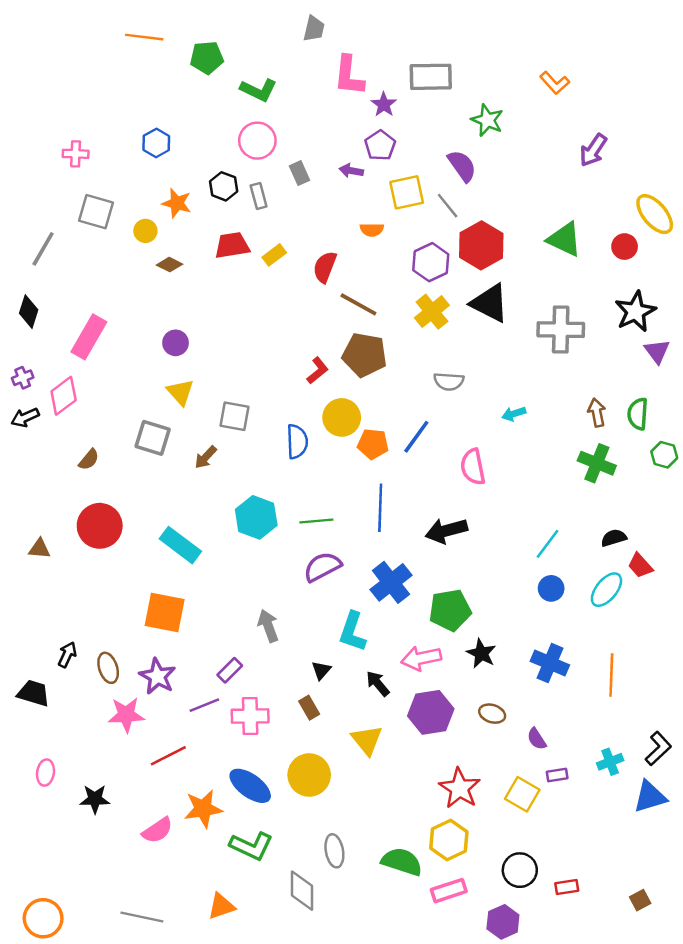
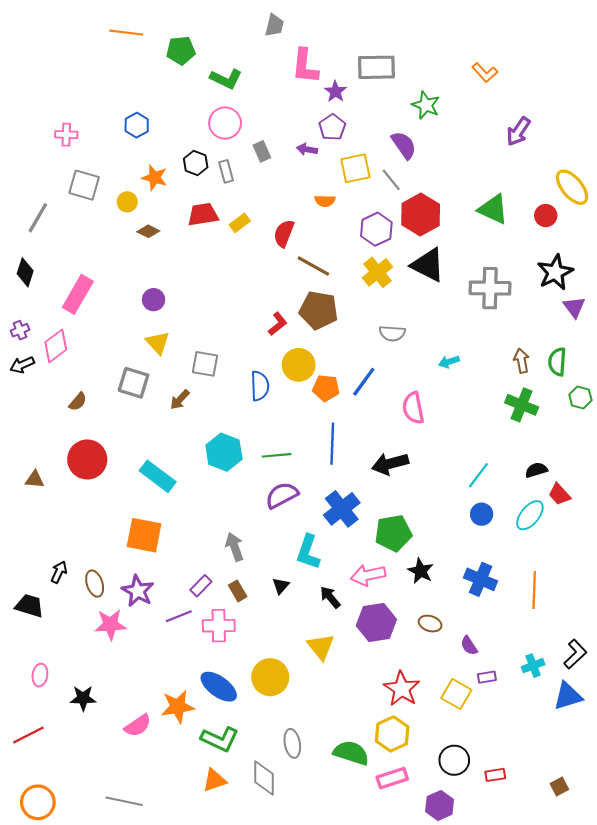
brown rectangle: (309, 708) -> (238, 591), moved
red line: (168, 756) -> (28, 735), moved
orange triangle: (221, 906) -> (215, 780), moved

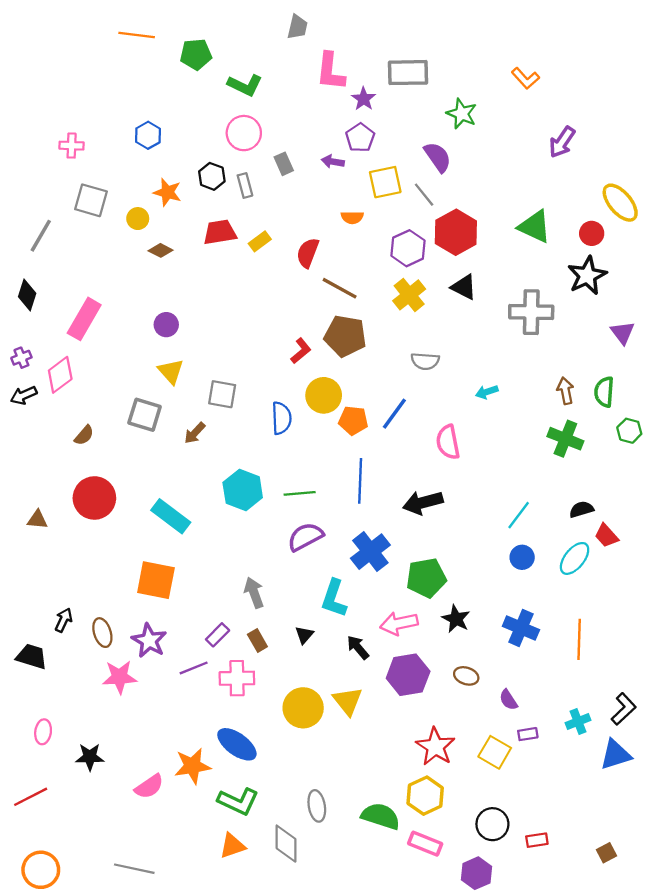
black triangle: (428, 265) -> (464, 287), size x0.7
black star: (555, 272) -> (587, 276), moved
yellow circle: (270, 677) -> (303, 708), moved
pink rectangle: (392, 778) -> (425, 844), turned 40

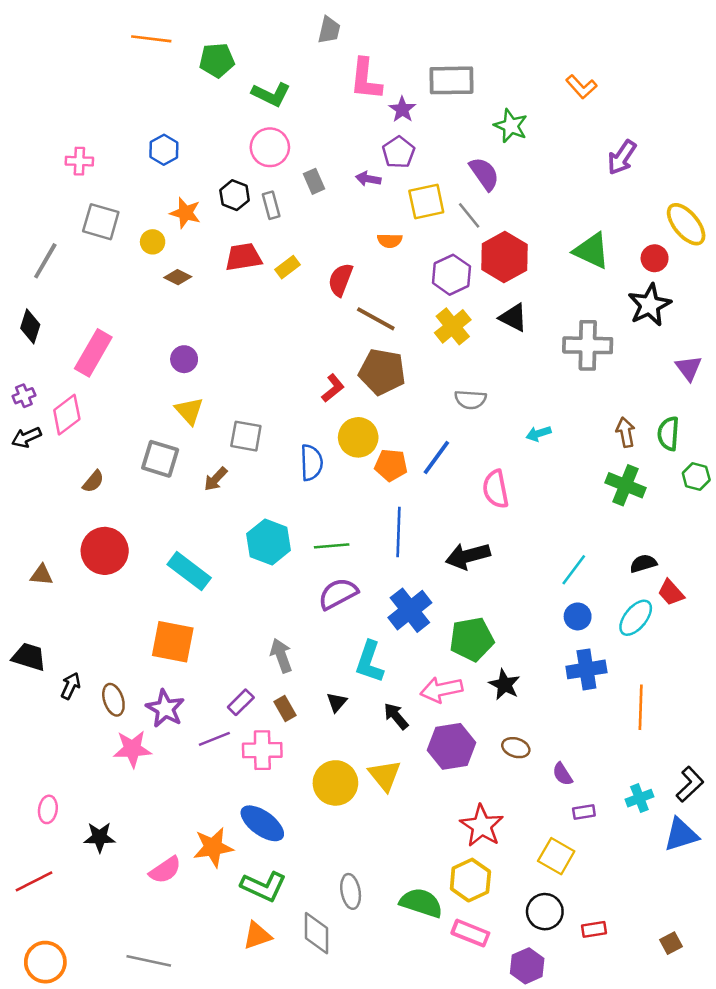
blue cross: (521, 628) -> (586, 669), moved, turned -32
black trapezoid: (32, 657) -> (29, 657), moved
yellow square: (495, 752) -> (556, 856), moved

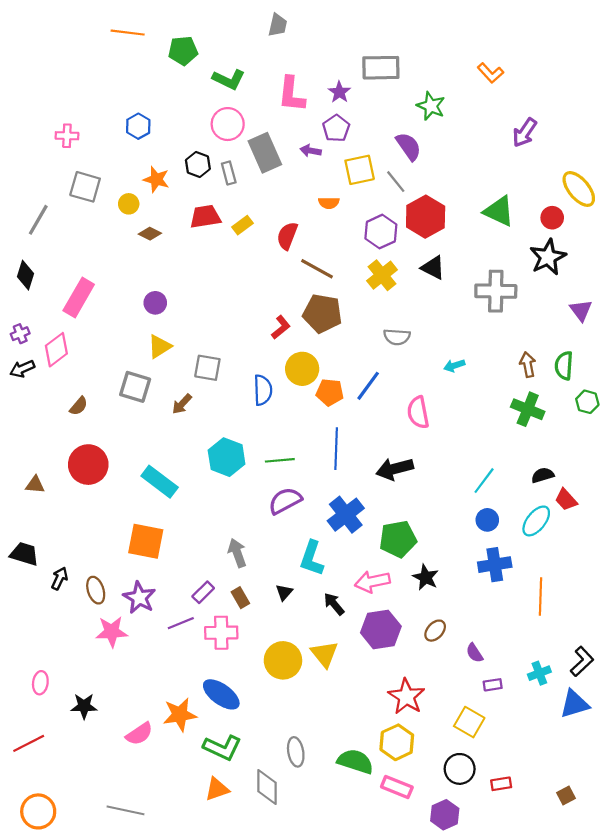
pink L-shape: (366, 79) -> (291, 94), moved
gray rectangle: (314, 181) -> (265, 153), size x1.8
yellow triangle: (189, 411) -> (160, 346), turned 40
brown ellipse: (516, 748) -> (435, 631), turned -65

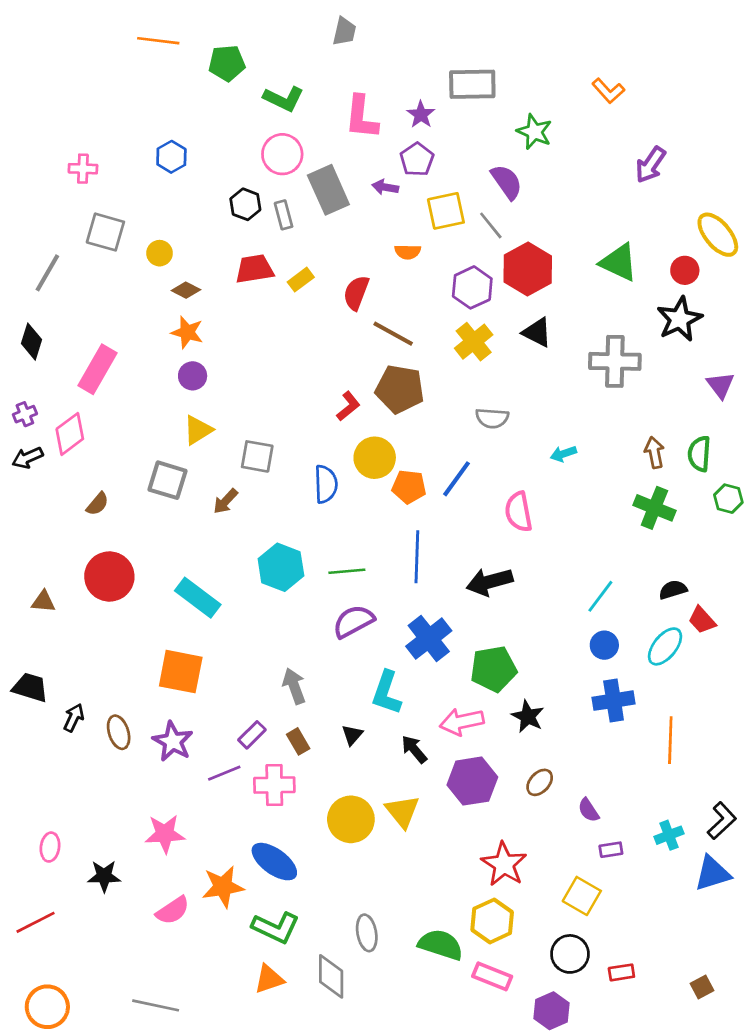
orange star: (156, 179) -> (187, 332), moved
pink star: (112, 632) -> (165, 834), moved

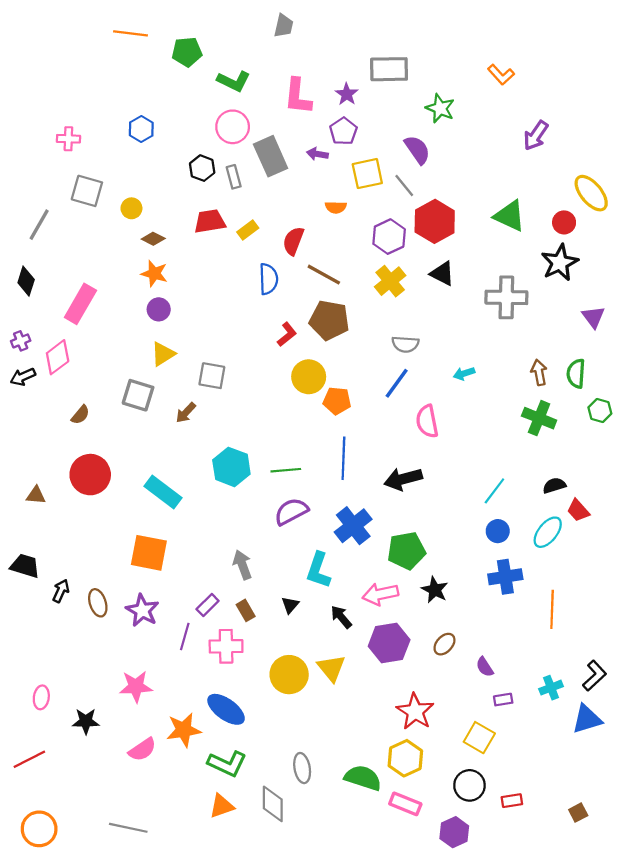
blue line: (456, 479) -> (397, 383), moved
blue semicircle: (326, 484) -> (268, 279), moved
purple line: (224, 773) -> (185, 637), turned -52

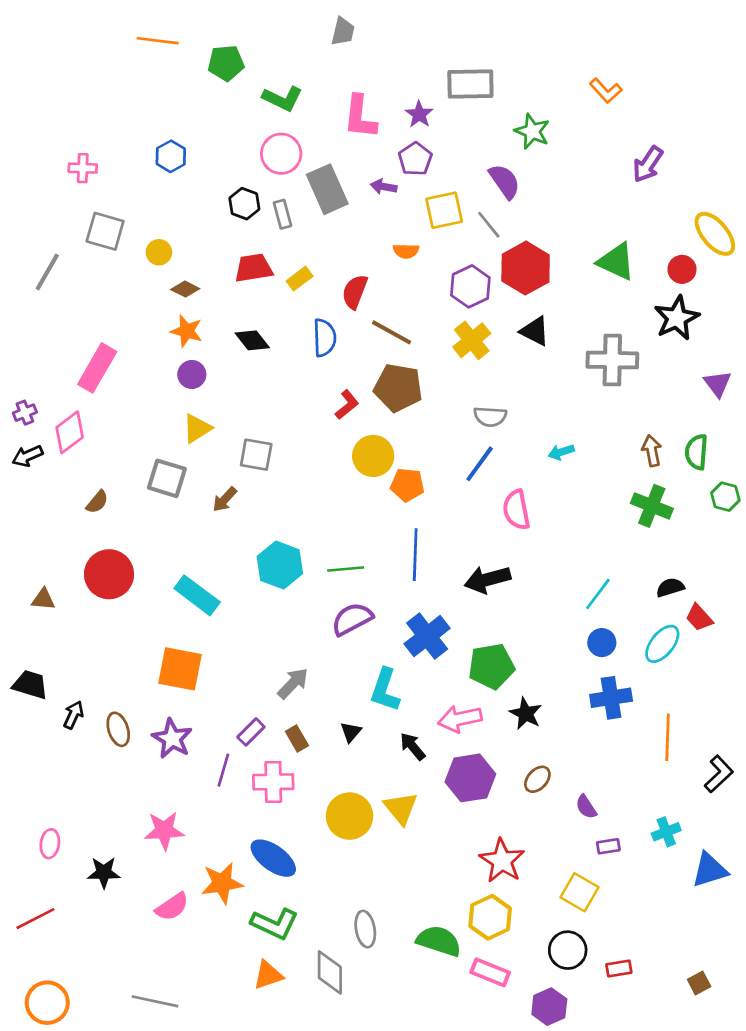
black diamond: (26, 281) -> (252, 340), moved, turned -56
gray arrow: (242, 565) -> (293, 683), turned 64
black L-shape: (594, 676) -> (719, 774), moved

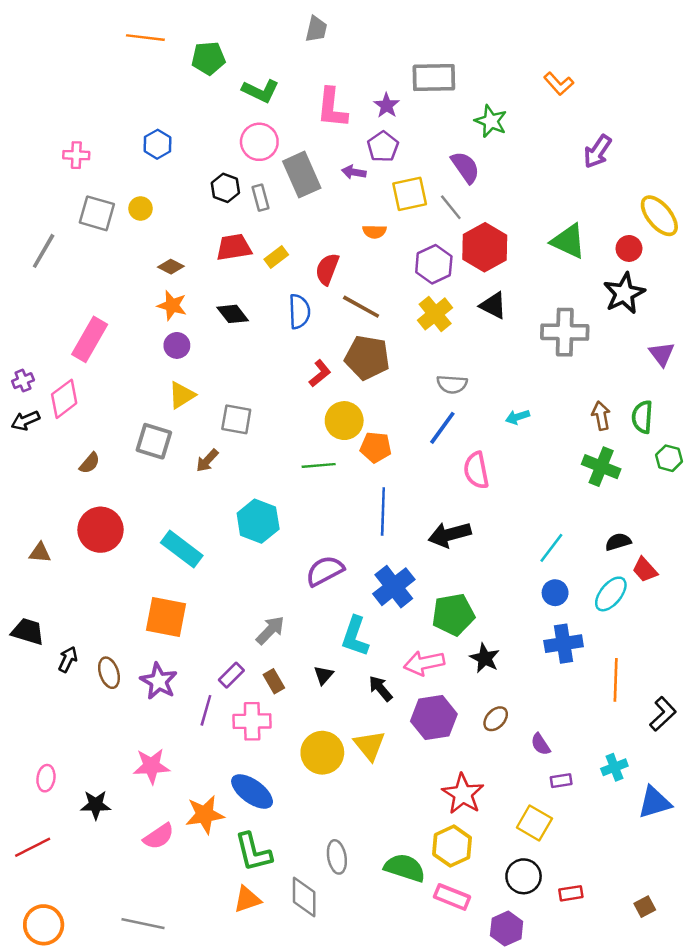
yellow circle: (159, 252) -> (141, 208), moved
green line: (346, 569) -> (319, 465), moved
green L-shape: (275, 924) -> (253, 852), turned 51

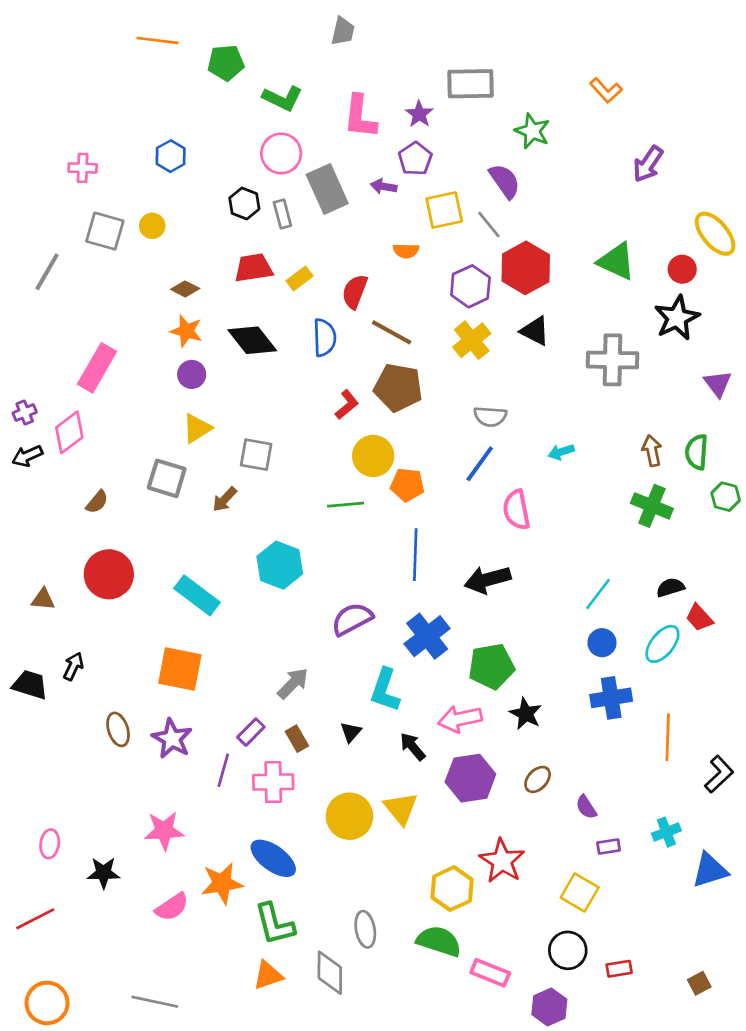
black diamond: (233, 314) -> (252, 340), size x1.4
black arrow: (68, 659) -> (73, 666), moved
yellow hexagon: (452, 846) -> (452, 889), moved

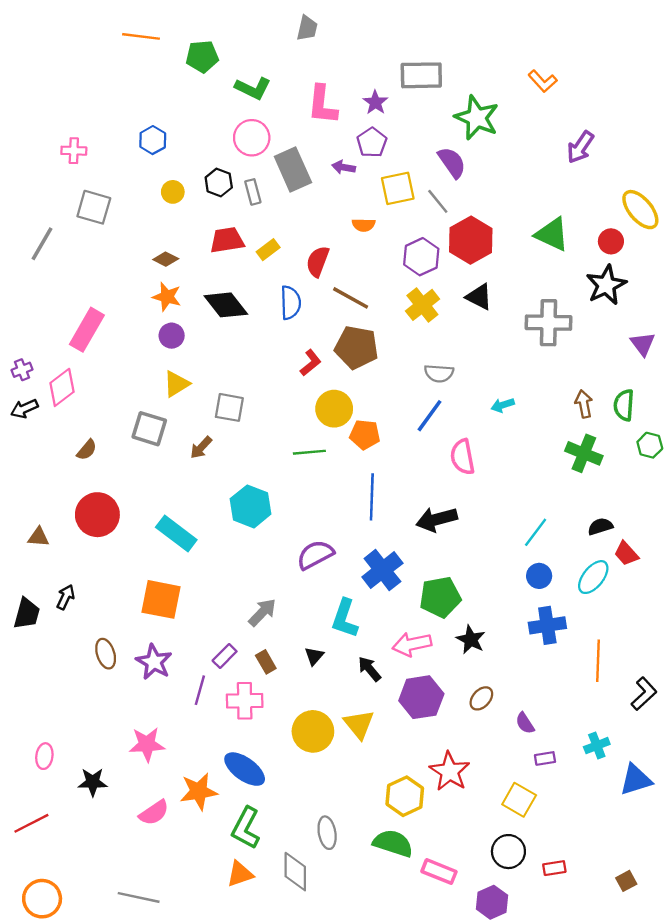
green star: (532, 131) -> (477, 118), size x1.4
yellow circle: (152, 226) -> (173, 192), moved
black trapezoid: (30, 685) -> (27, 614), turned 88
green L-shape: (275, 924) -> (246, 828), turned 42

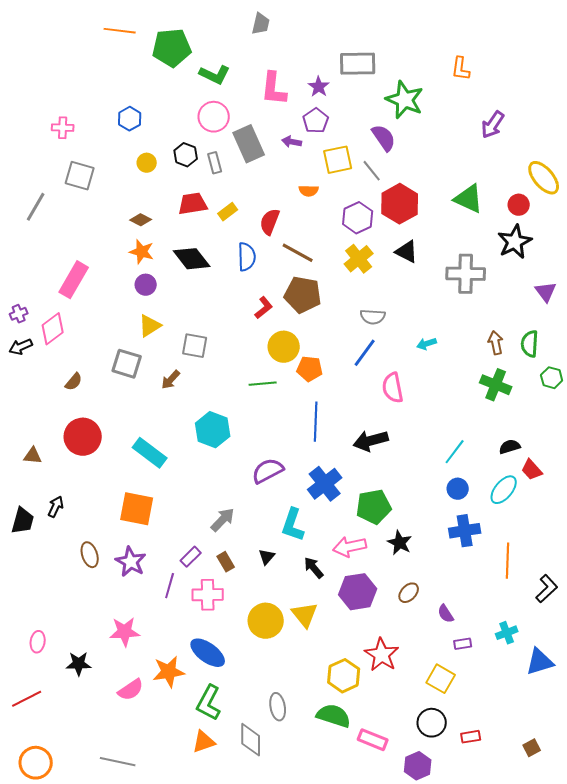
green pentagon: (202, 56) -> (172, 48), size x1.4
orange L-shape: (543, 81) -> (461, 69), turned 50

